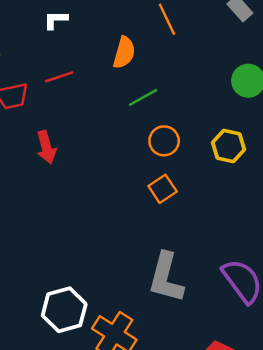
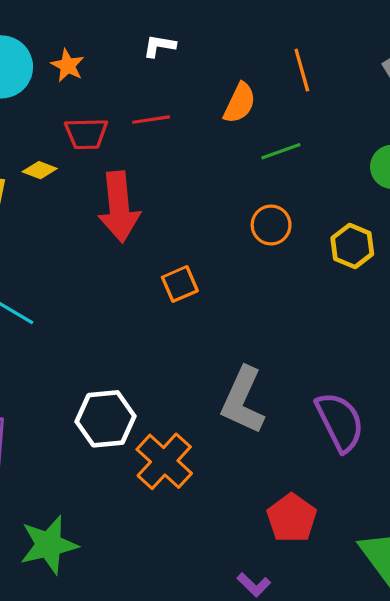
green line: (143, 97) -> (281, 151), moved
red arrow: (46, 147) -> (119, 207), size x1.6
orange square: (163, 189) -> (180, 284), moved

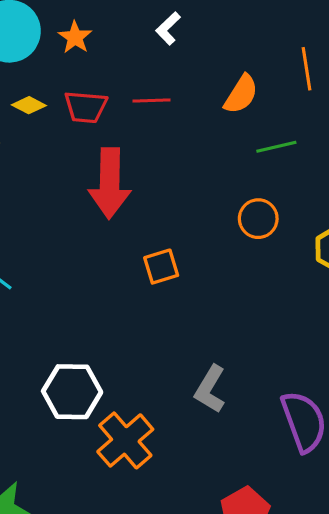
white L-shape: (159, 46) -> (168, 28), turned -60
yellow diamond: (40, 170) -> (29, 105), moved
gray L-shape: (243, 400) -> (210, 389), size x0.7

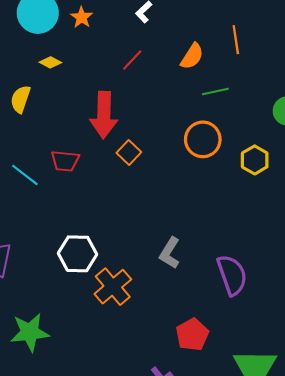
red line: (152, 100) -> (132, 60), turned -45
red trapezoid: (86, 107) -> (65, 161), moved
orange circle: (258, 219) -> (203, 139), size x1.4
orange square: (161, 267) -> (129, 153), moved, turned -30

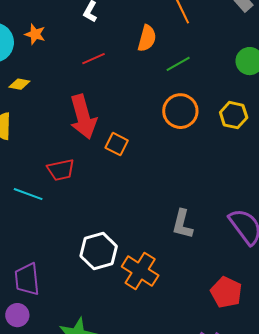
red line: (132, 60) -> (93, 59), turned 40

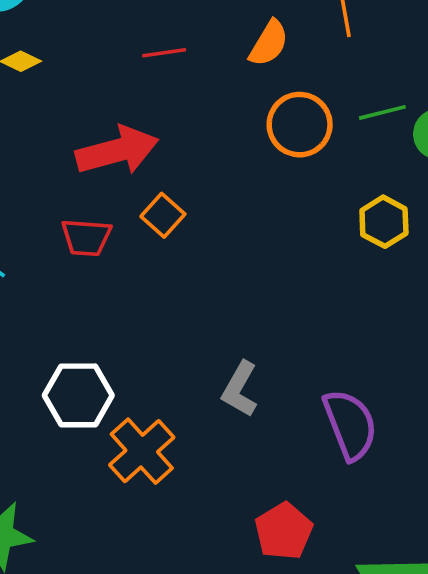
green line: (178, 64) -> (382, 112), moved
orange circle: (180, 111) -> (300, 125), moved
red arrow: (83, 117) -> (117, 151), turned -105
red trapezoid: (61, 170) -> (86, 237), moved

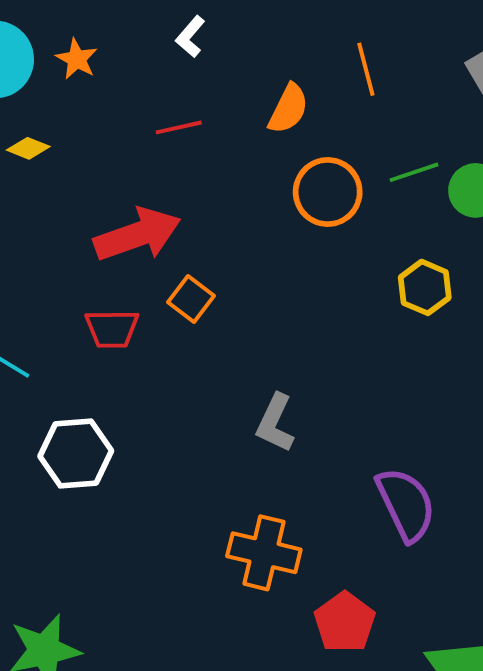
gray L-shape: (240, 389) -> (275, 423), moved
white hexagon: (78, 395) -> (76, 454), moved
orange cross: (142, 451) -> (264, 553), moved, turned -30

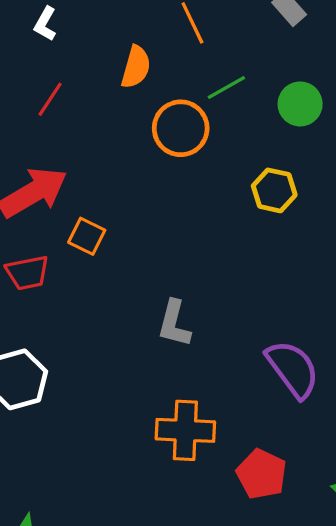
red line: (179, 127) -> (50, 99), turned -33
green line: (414, 172) -> (226, 87), moved

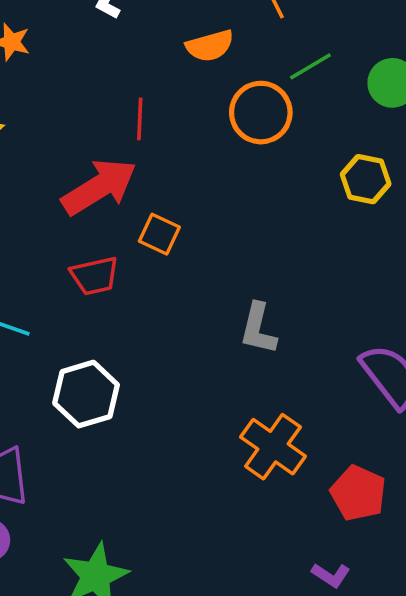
orange semicircle: (136, 67) -> (210, 46), turned 60
red line: (50, 99) -> (140, 119), moved, turned -30
orange cross: (185, 430) -> (273, 447), turned 34

